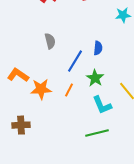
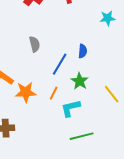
cyan L-shape: (102, 105) -> (71, 108), moved, turned 100

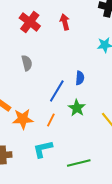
gray semicircle: (35, 44) -> (27, 63), moved
cyan L-shape: (71, 108) -> (43, 149), moved

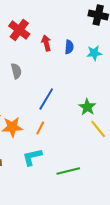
red arrow: (65, 22) -> (46, 43), moved
blue semicircle: (80, 78) -> (69, 47), moved
green star: (77, 108) -> (87, 107), moved

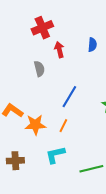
red cross: (19, 30) -> (42, 28), turned 30
red arrow: (46, 43) -> (59, 50), moved

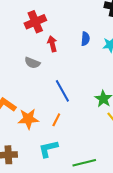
gray semicircle: (39, 69) -> (32, 63), turned 126
blue line: (69, 97) -> (62, 91), turned -60

